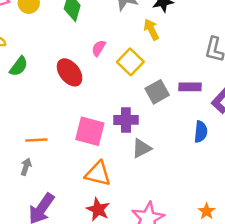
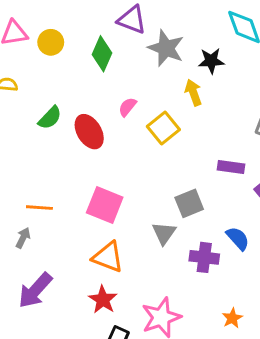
green semicircle: (19, 66) -> (50, 118), moved
gray square: (157, 92) -> (189, 203), moved
purple cross: (126, 120) -> (204, 257), moved
blue semicircle: (201, 132) -> (238, 238), moved, turned -55
gray triangle: (142, 148) -> (164, 233), turned -35

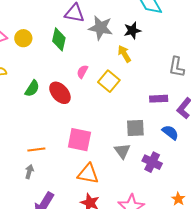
gray square: (189, 203) -> (135, 128), turned 30
blue semicircle: (238, 238) -> (170, 132), moved
purple cross: (204, 257) -> (152, 162), turned 30

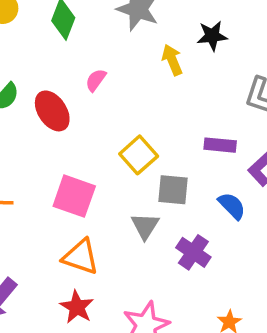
black star: (132, 31) -> (212, 36), moved
yellow square: (109, 81) -> (139, 155), moved

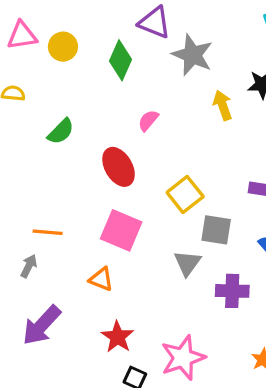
red ellipse: (52, 111) -> (119, 167), moved
purple cross: (193, 252) -> (232, 291), turned -36
orange triangle: (81, 257) -> (101, 279), moved, size x0.7

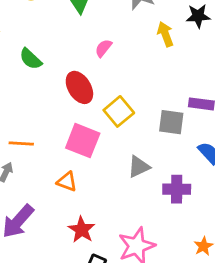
green semicircle: (61, 131) -> (31, 59), turned 90
yellow square: (185, 195) -> (119, 111), moved
gray square: (216, 230) -> (171, 122), moved
gray triangle: (187, 263) -> (139, 167), turned 30

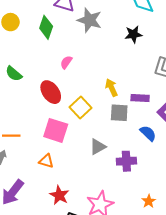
yellow arrow: (165, 34) -> (111, 88), moved

